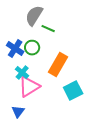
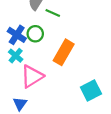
cyan cross: (22, 73) -> (16, 56), moved
cyan square: (73, 91) -> (91, 91), moved

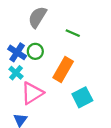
green line: (53, 13) -> (73, 33), moved
cyan square: (91, 91) -> (82, 97), moved

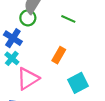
green circle: (35, 51) -> (28, 18), moved
orange rectangle: (63, 70) -> (59, 55), size x0.7

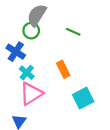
orange rectangle: (59, 55) -> (63, 69), turned -56
cyan cross: (12, 58) -> (27, 73), moved

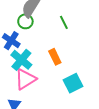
green line: (73, 32) -> (64, 22), turned 40
cyan cross: (27, 73) -> (21, 60), size x1.5

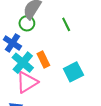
orange rectangle: (55, 57) -> (43, 60), moved
cyan square: (73, 83) -> (73, 72), moved

